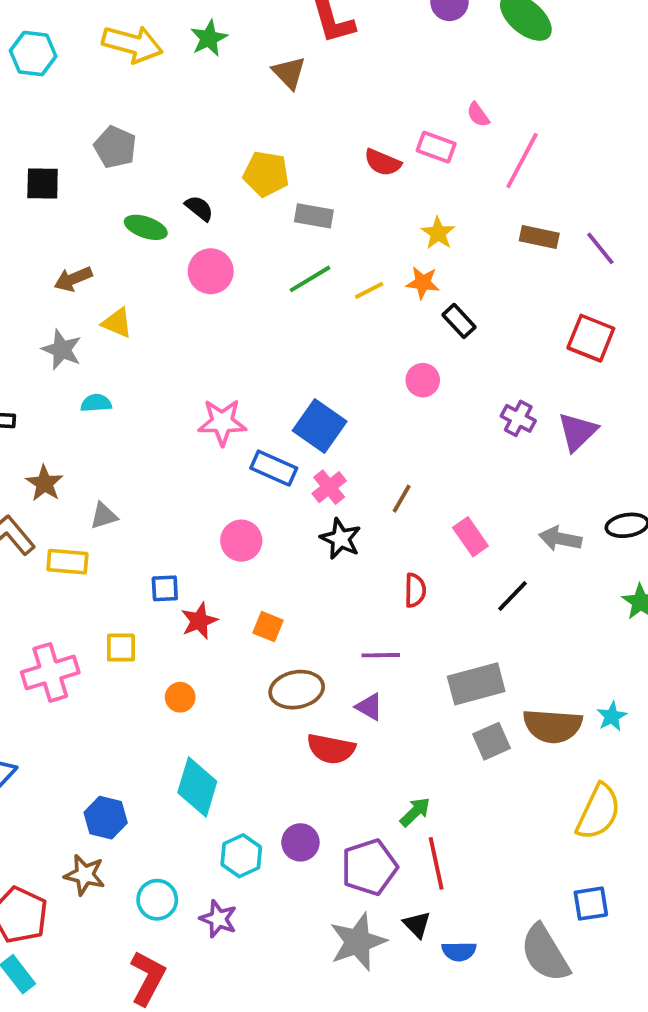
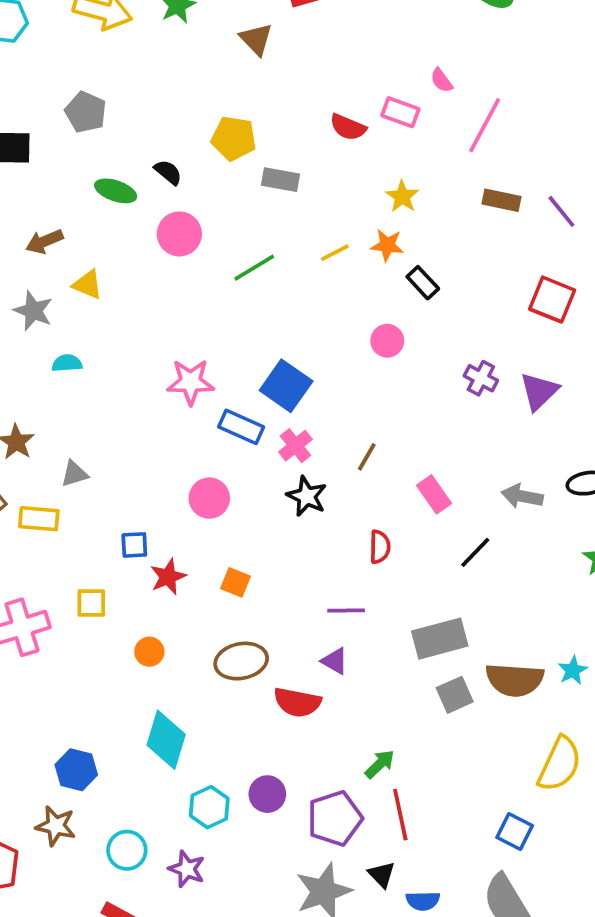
green line: (310, 279) -> (254, 268), moved
brown ellipse: (297, 690) -> (241, 661), moved
blue square: (591, 904) -> (515, 832), moved, turned 36

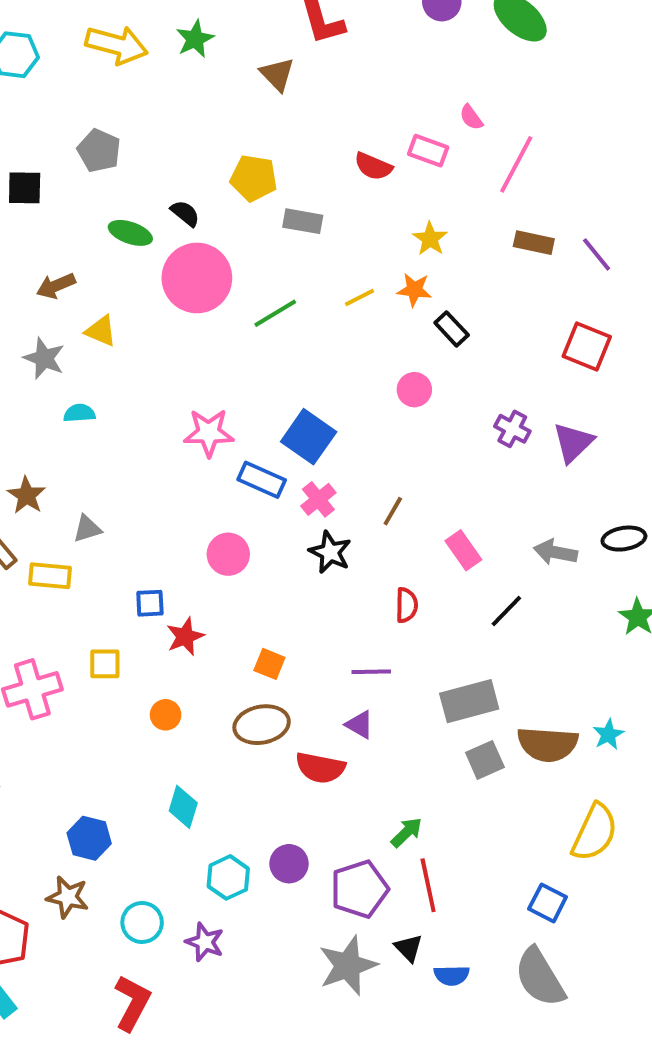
pink circle: (179, 234) -> (197, 278), size x1.5
orange square: (236, 582) -> (269, 664), moved
cyan diamond: (166, 740) -> (183, 807), size x0.7

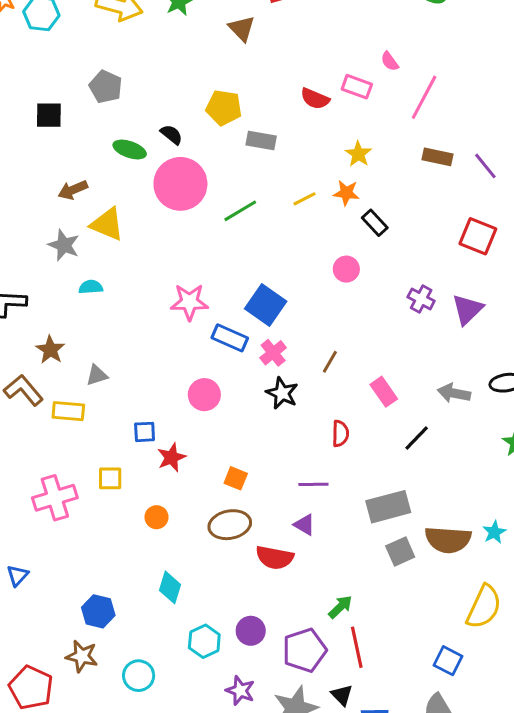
yellow triangle: (101, 331) -> (107, 224), size x1.4
purple star: (205, 942) -> (240, 691), moved

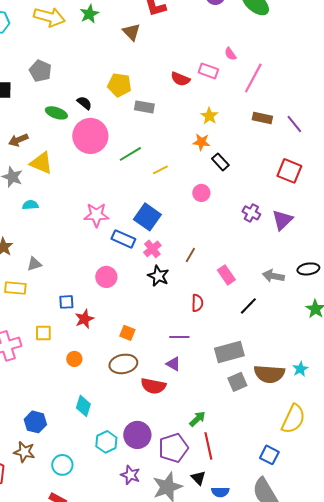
yellow line: (304, 199) -> (160, 170), moved
purple circle: (251, 631) -> (137, 435), size x1.4

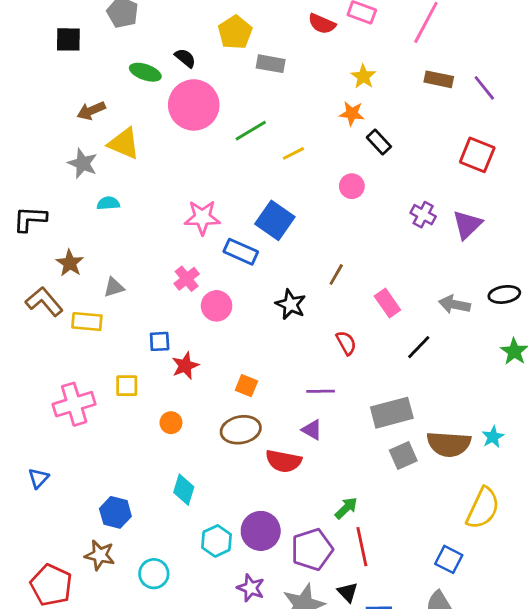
yellow pentagon: (119, 85) -> (235, 32), turned 30
pink cross: (152, 249) -> (187, 279), moved
red semicircle: (197, 303) -> (346, 343), turned -30

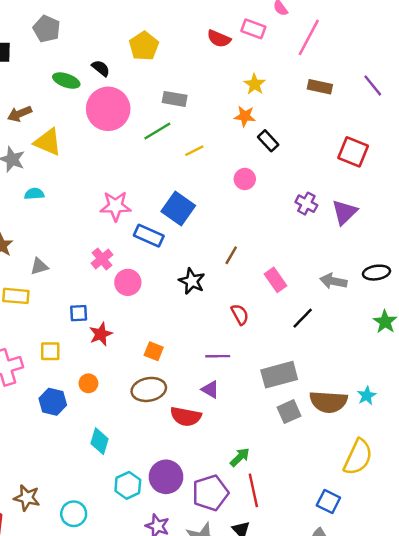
gray rectangle: (271, 64) -> (175, 99), moved
purple line: (484, 88) -> (373, 85), moved
blue hexagon: (115, 512) -> (53, 402), moved

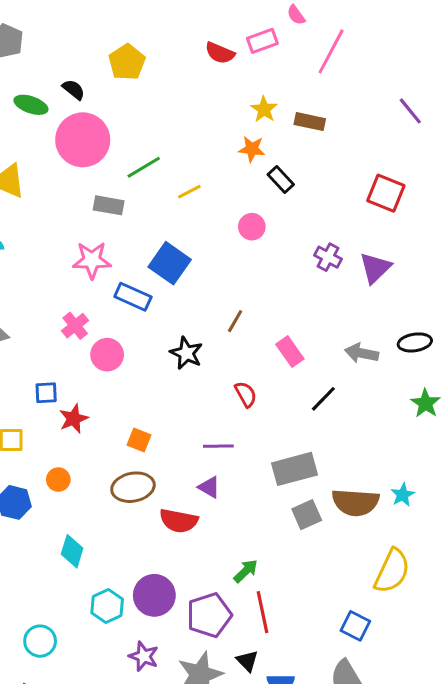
pink rectangle: (253, 29) -> (262, 41), turned -40
brown rectangle: (320, 87) -> (310, 122), moved
gray rectangle: (175, 99) -> (109, 205), moved

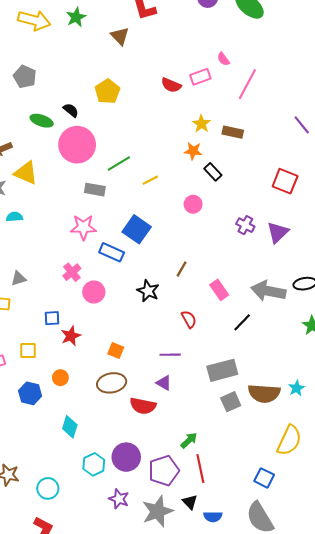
gray arrow: (362, 353) -> (268, 291), size x1.5

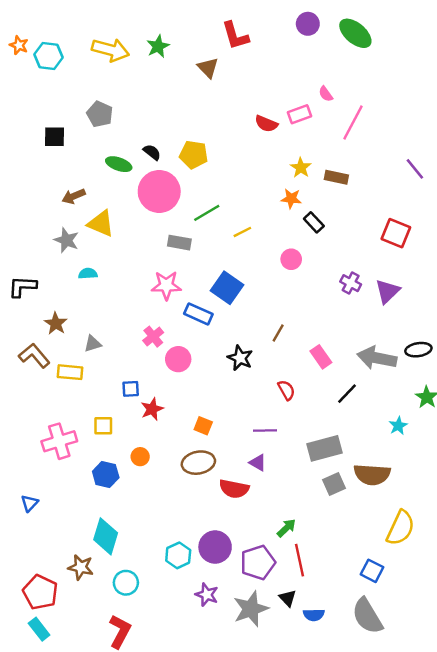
yellow pentagon: (107, 91) -> (194, 155), moved, turned -30
cyan star: (297, 388) -> (398, 426), moved
cyan diamond: (70, 427) -> (106, 536), moved, size x1.4

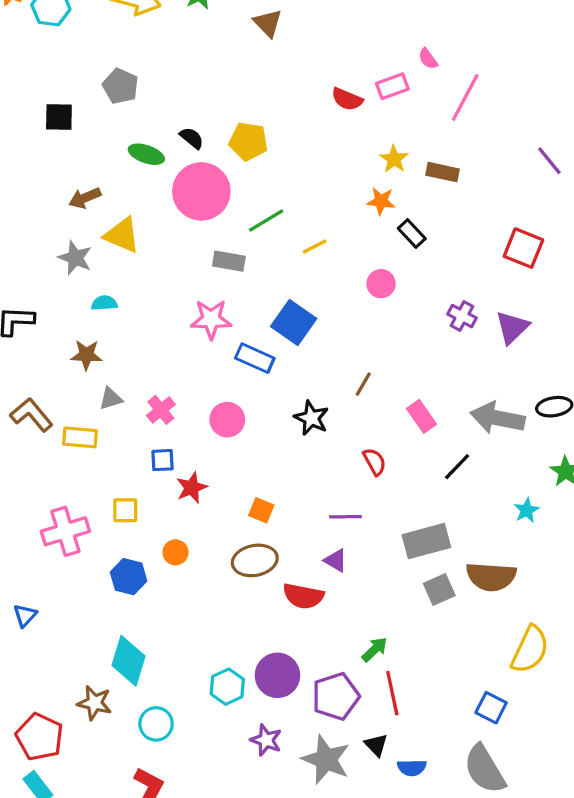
brown star: (56, 323) -> (86, 355), moved, turned -30
pink cross: (153, 337) -> (161, 410), moved
gray star: (251, 609) -> (326, 760), turned -30

